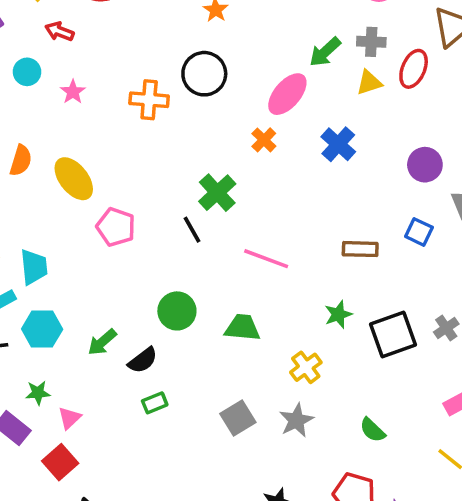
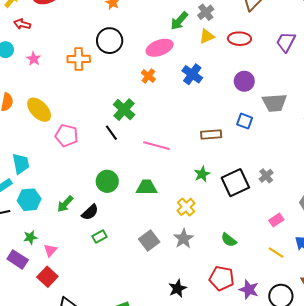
gray cross: (371, 42) -> (206, 12), turned -35
red ellipse: (414, 69) -> (239, 39), moved, turned 75
pink ellipse: (287, 94) -> (160, 48), turned 35

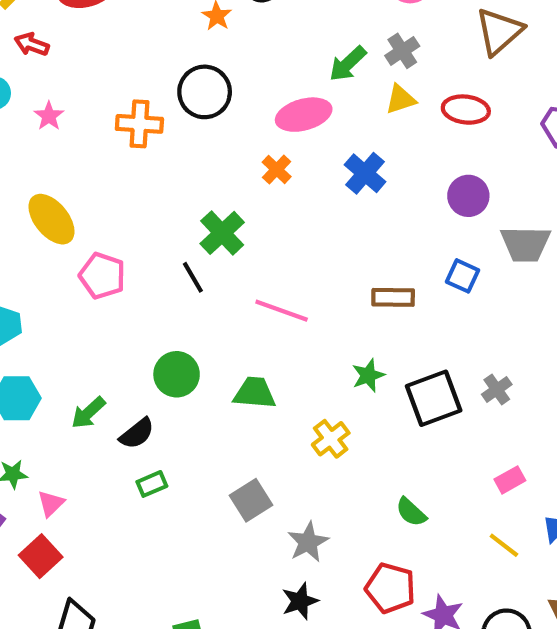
gray star: (184, 239) -> (308, 542), moved

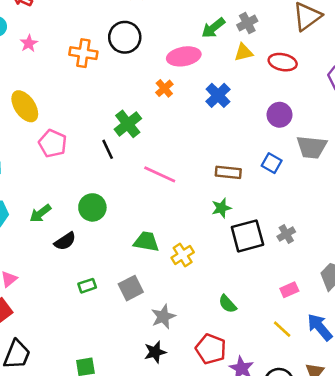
green star: (368, 375) -> (221, 208), moved
green trapezoid: (255, 393) -> (146, 242), moved
green arrow: (88, 413) -> (40, 213), moved
green rectangle: (152, 484) -> (87, 286), moved

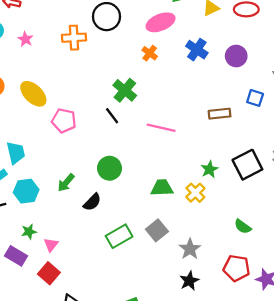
purple circle: (280, 115) -> (236, 56), moved
green star: (221, 208) -> (209, 169), moved
green rectangle: (87, 286) -> (119, 236), size x1.6

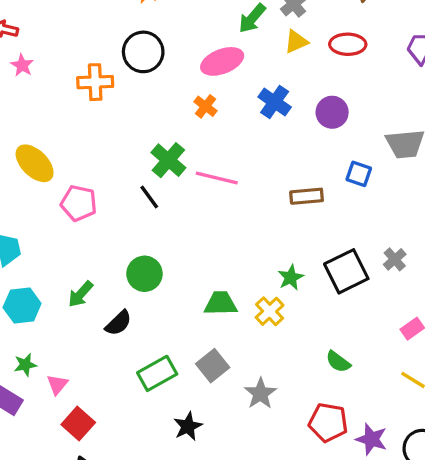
pink star: (25, 39) -> (22, 65), moved
pink line: (161, 128) -> (217, 178), moved
red square: (49, 273) -> (78, 424), moved
black star: (189, 281) -> (188, 426), moved

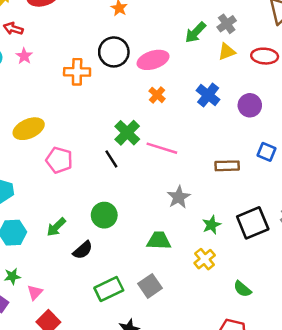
pink ellipse: (222, 61) -> (153, 60), moved
yellow ellipse: (35, 163) -> (29, 129), turned -72
yellow cross: (270, 311) -> (205, 259), moved
gray star: (260, 393) -> (179, 197), moved

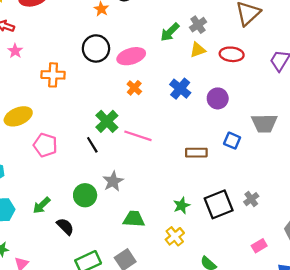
orange cross: (77, 72) -> (53, 75), moved
gray star: (179, 197) -> (113, 181), moved
black semicircle: (83, 250) -> (65, 226), turned -96

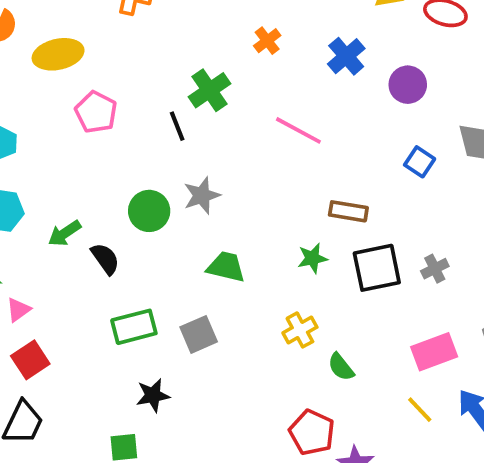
pink line: (138, 136) -> (298, 130), moved
brown rectangle: (196, 153) -> (348, 211), moved
green arrow: (42, 205) -> (65, 233), moved
yellow cross: (175, 236) -> (300, 330), moved
pink rectangle: (259, 246) -> (434, 352), size x1.6

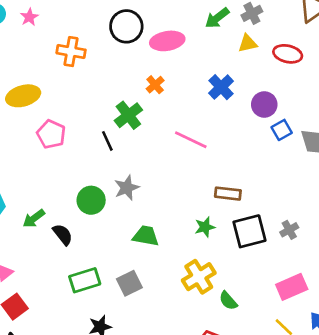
orange cross: (267, 41) -> (155, 85), moved
blue square: (420, 162) -> (282, 130), moved, turned 30
yellow cross: (300, 330) -> (199, 277), size x1.4

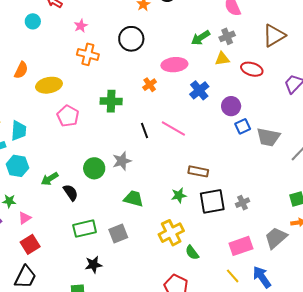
pink star: (29, 17) -> (81, 26), moved
pink ellipse: (167, 41) -> (174, 65), moved
green cross: (128, 115) -> (111, 101), moved, turned 35
black line: (107, 141) -> (145, 130), moved

